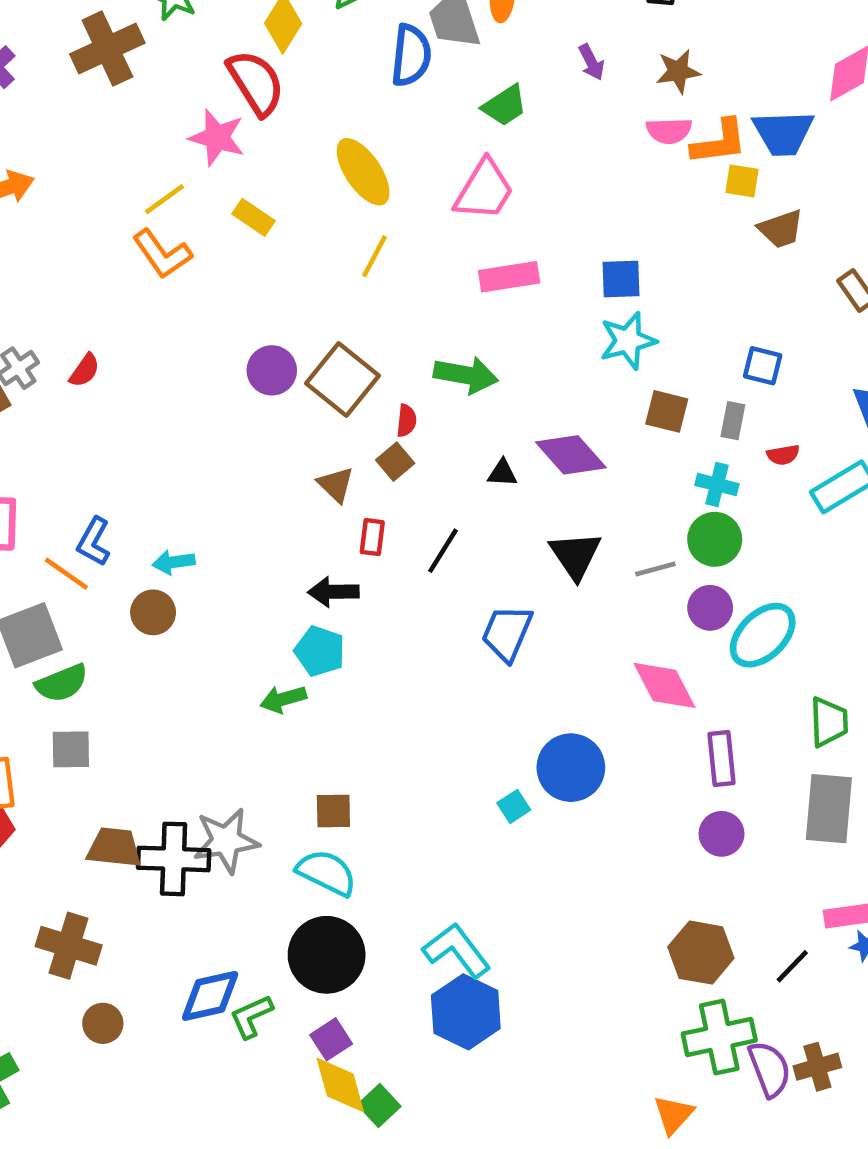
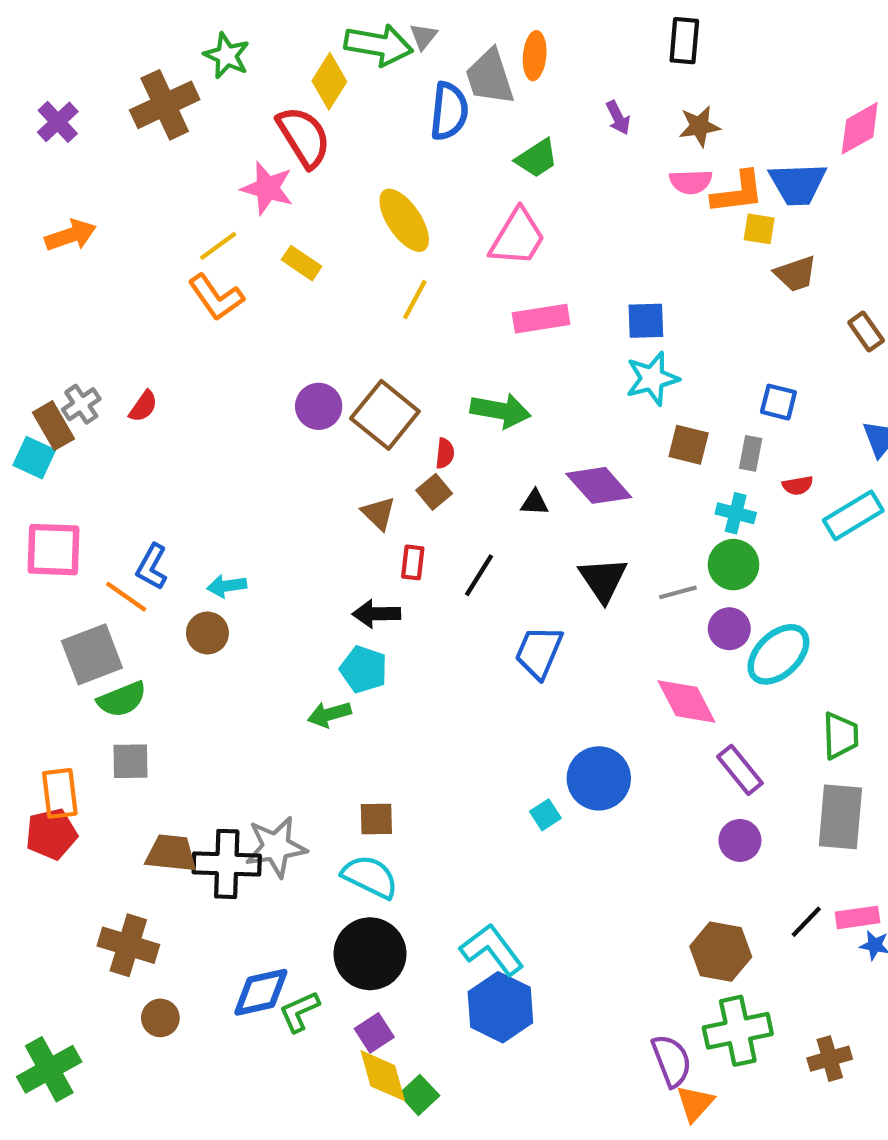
purple rectangle: (722, 758) -> (740, 770), turned -33
black line: (792, 966) -> (806, 922), moved
purple semicircle: (769, 1069) -> (671, 1061), moved

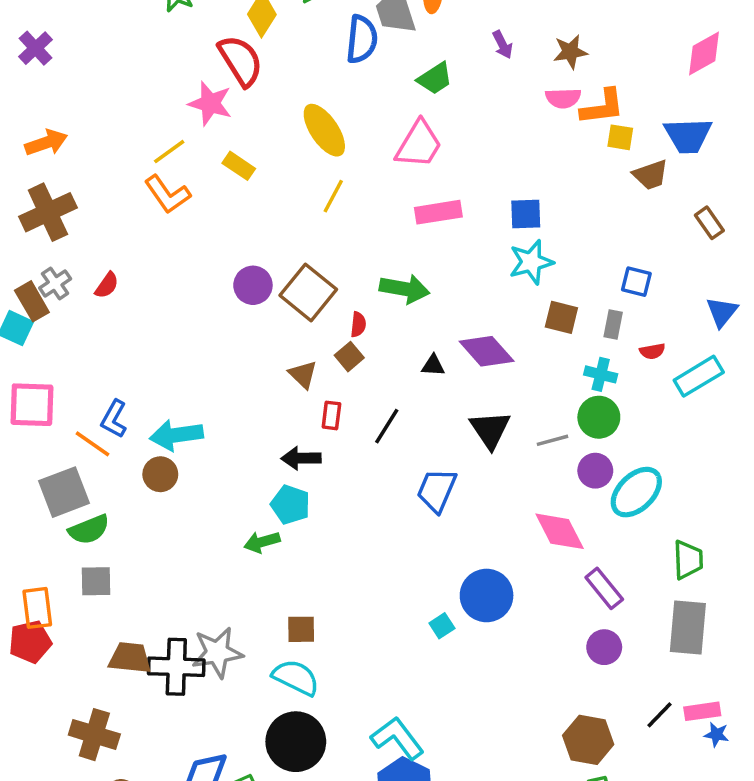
brown cross: (165, 105) -> (48, 212), moved
blue trapezoid: (798, 184) -> (688, 136), moved
cyan arrow: (227, 586) -> (176, 435), size x1.6

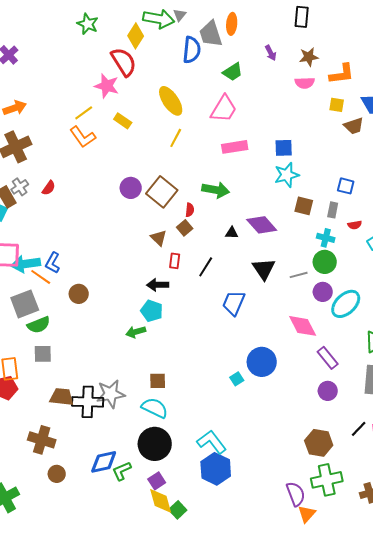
orange L-shape: (602, 107) -> (342, 74), moved
cyan arrow: (176, 435) -> (26, 264), moved

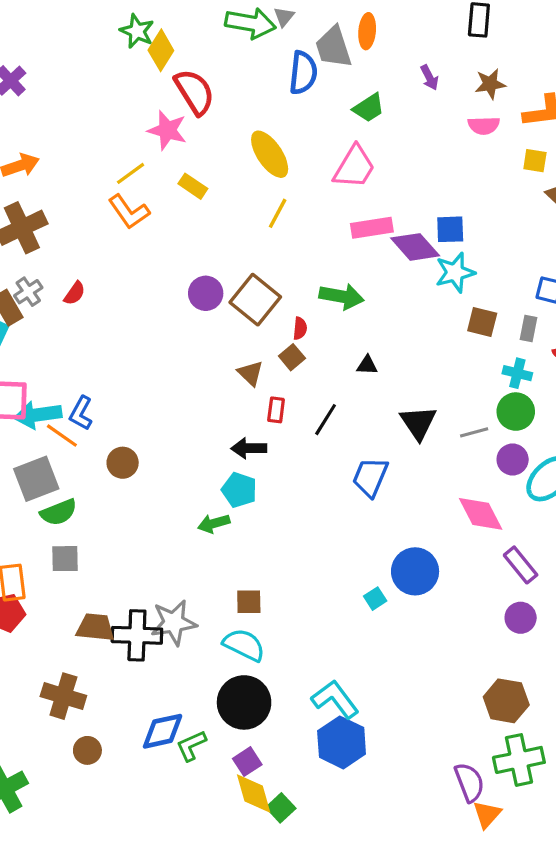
yellow diamond: (136, 36) -> (161, 50), moved
purple diamond: (262, 225) -> (415, 247), moved

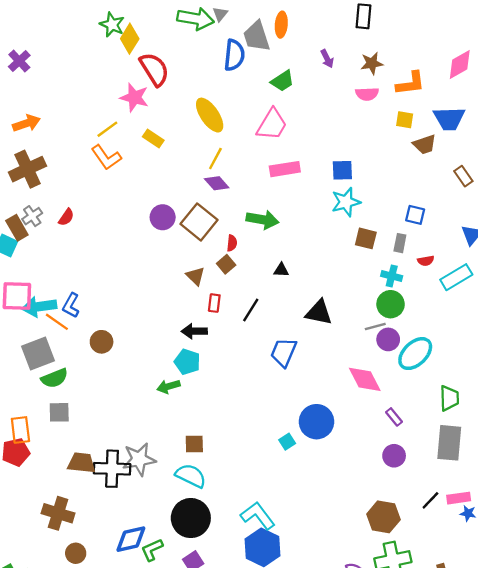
purple diamond: (415, 247) -> (217, 183), moved, size x0.7
black triangle: (418, 423) -> (319, 312), turned -44
gray line: (474, 432) -> (375, 327), moved
purple rectangle: (521, 565) -> (394, 417), size x0.7

